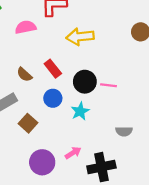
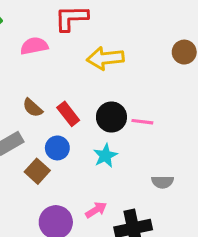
red rectangle: (53, 69) -> (68, 114), moved
blue circle: (53, 98) -> (57, 148), moved

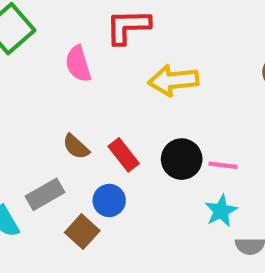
pink semicircle: (34, 46) -> (78, 64), turned -96
cyan star: (105, 156) -> (221, 211), moved

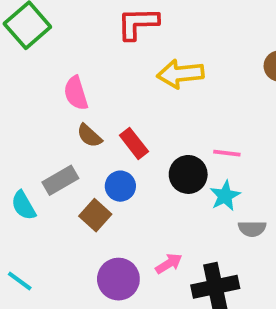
pink semicircle: (78, 64) -> (76, 93), moved
black circle: (182, 159) -> (188, 174), moved

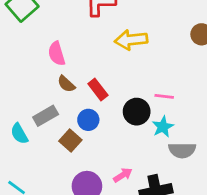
gray semicircle: (252, 229) -> (182, 150), size x1.4

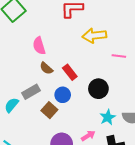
pink line: (164, 96) -> (119, 56), moved
cyan star: (163, 127) -> (108, 117), moved
cyan semicircle: (19, 134) -> (12, 105), turned 70

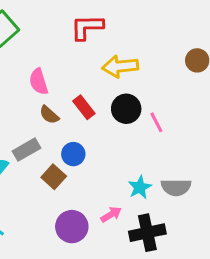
pink line: (119, 56) -> (156, 122), moved, turned 56
red rectangle: (70, 72) -> (84, 107), moved
black circle: (98, 89) -> (126, 109), moved

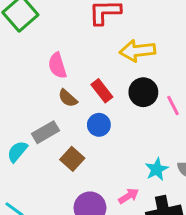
blue circle: (73, 154) -> (99, 125), moved

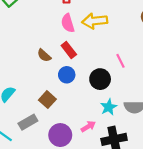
pink semicircle: (57, 66) -> (68, 23), moved
black circle: (143, 92) -> (100, 79), moved
gray rectangle: (46, 132) -> (28, 122), moved

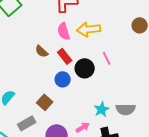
brown semicircle: (44, 55) -> (42, 51), moved
pink line: (121, 61) -> (107, 58), moved
black circle: (100, 79) -> (85, 68), moved

